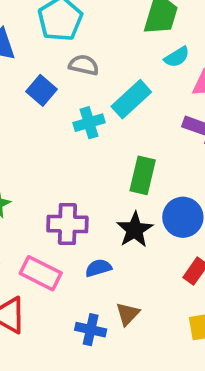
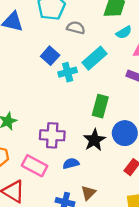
gray semicircle: (84, 65) -> (76, 28), moved
blue square: (42, 90) -> (50, 56), moved

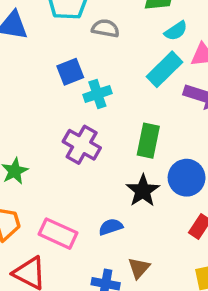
blue square: (50, 56) -> (70, 72), turned 30
cyan rectangle: (94, 58) -> (164, 69), moved
purple cross: (52, 135) -> (82, 145), moved, turned 30

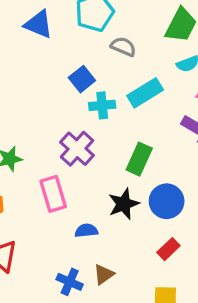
cyan rectangle: (164, 69) -> (145, 93), moved
blue square: (70, 72) -> (82, 79), turned -30
pink rectangle: (58, 234) -> (53, 194), moved, turned 36

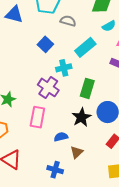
cyan cross: (102, 105) -> (64, 68), moved
pink rectangle: (53, 194) -> (37, 117), turned 35
brown triangle: (104, 274) -> (77, 152), moved

